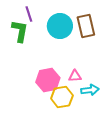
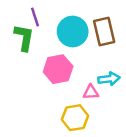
pink hexagon: (48, 80) -> (58, 69), moved
cyan arrow: (90, 90) -> (109, 79), moved

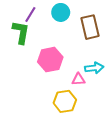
purple line: (35, 17) -> (30, 15), turned 49
cyan circle: (73, 31) -> (61, 12), moved, size x0.7

